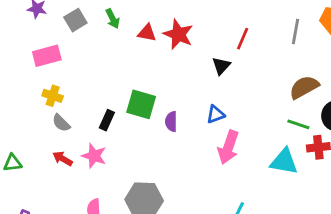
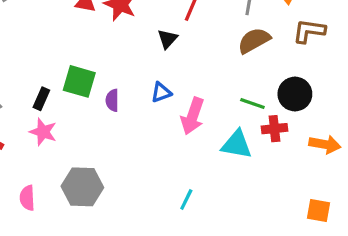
brown semicircle: (304, 87) -> (254, 40), moved
pink arrow: (228, 147) -> (193, 116), moved
pink star: (94, 156) -> (43, 132), moved

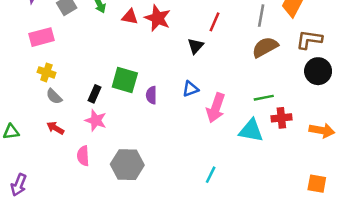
black circle: (295, 94) -> (318, 71), moved
green line: (252, 103) -> (264, 98), turned -30
pink semicircle: (27, 198) -> (83, 156), moved

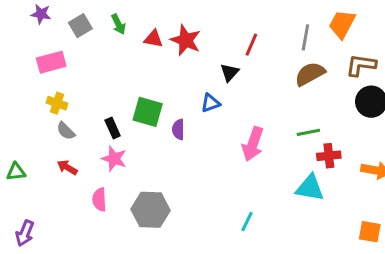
blue triangle: (190, 89) -> (210, 103), moved
black rectangle: (94, 94) -> (113, 128), turned -48
cyan triangle: (251, 131) -> (310, 188), moved

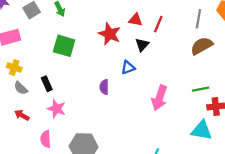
red triangle: (153, 39) -> (136, 20), moved
red star: (186, 40) -> (110, 34), moved
green square: (148, 112) -> (64, 46), moved
black rectangle: (113, 128) -> (47, 84), moved

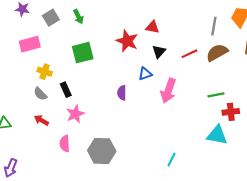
red line: (158, 24) -> (190, 54), moved, turned 42
green square: (64, 46) -> (83, 53), turned -30
yellow cross: (14, 67) -> (45, 72), moved
pink arrow: (159, 98) -> (168, 91), moved
pink star: (56, 109) -> (75, 114), turned 30

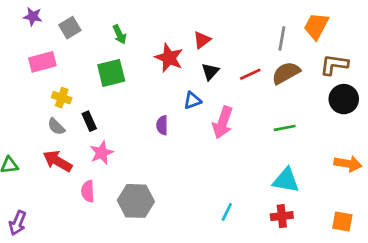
green arrow: (78, 17) -> (119, 34), moved
red triangle: (152, 27) -> (202, 40), turned -48
red cross: (231, 112) -> (282, 216), moved
red arrow: (41, 120) -> (58, 161), size x1.5

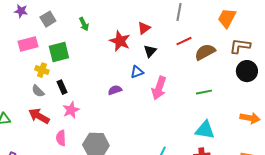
gray line: (282, 39) -> (179, 12), moved
green square: (111, 73) -> (59, 52), moved
red line: (250, 74) -> (184, 41), moved
purple semicircle: (162, 125) -> (115, 90), turned 72

